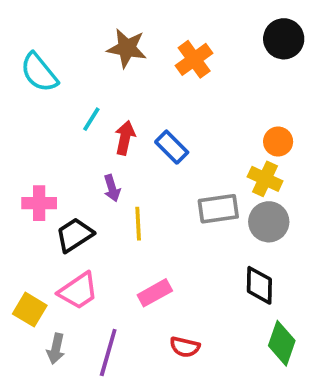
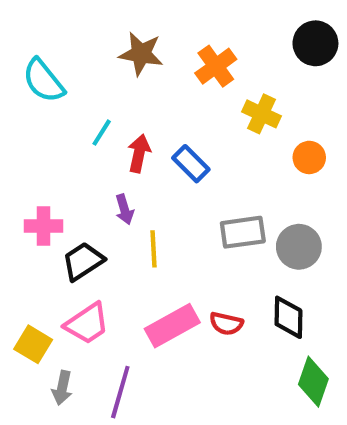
yellow cross: (265, 179) -> (261, 114), moved
pink rectangle: (155, 293) -> (172, 326), size x1.4
red semicircle: (185, 347) -> (226, 324), moved

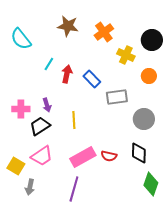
black circle: (315, 43) -> (152, 40), moved
purple arrow: (124, 209) -> (47, 105), moved
gray rectangle: (243, 232) -> (117, 97), moved
purple line: (120, 392) -> (74, 189), moved

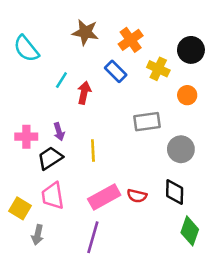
blue rectangle: (92, 79) -> (116, 71), moved
pink trapezoid: (42, 156) -> (53, 196), turned 115

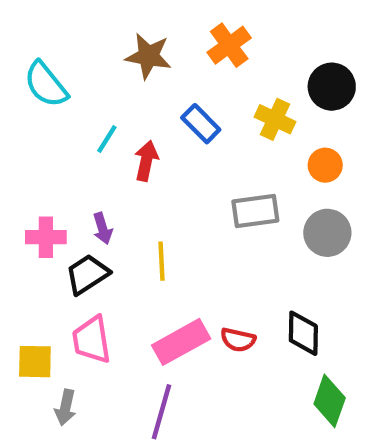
orange cross: (131, 40) -> (229, 45), moved
gray circle: (181, 149) -> (327, 233), moved
yellow square: (20, 208) -> (35, 362), turned -30

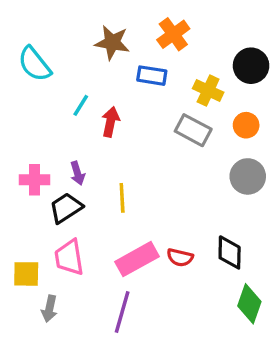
blue rectangle: (201, 124) -> (152, 76), moved, turned -36
gray rectangle: (255, 211) -> (193, 130), moved, turned 36

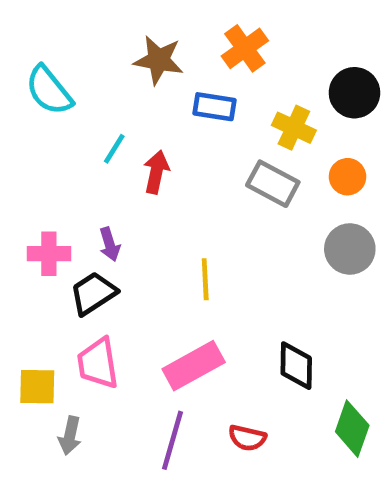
yellow line: (122, 198) -> (205, 279), moved
black diamond: (230, 252) -> (296, 366), moved
red semicircle: (180, 257) -> (247, 438), moved

